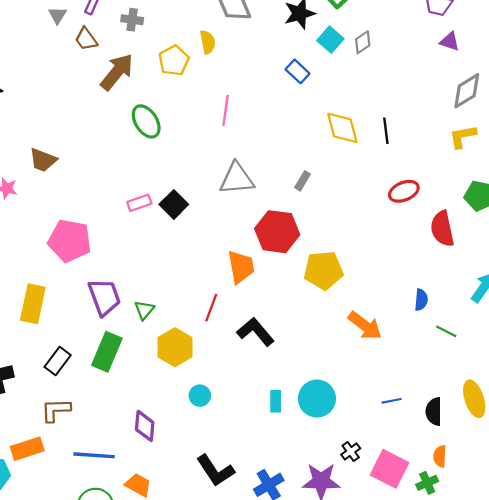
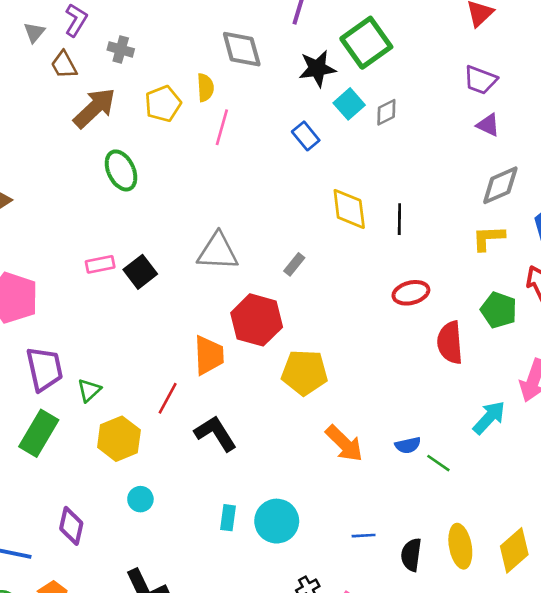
pink line: (226, 110) -> (222, 127), moved
blue semicircle: (421, 300) -> (408, 445), moved, turned 65

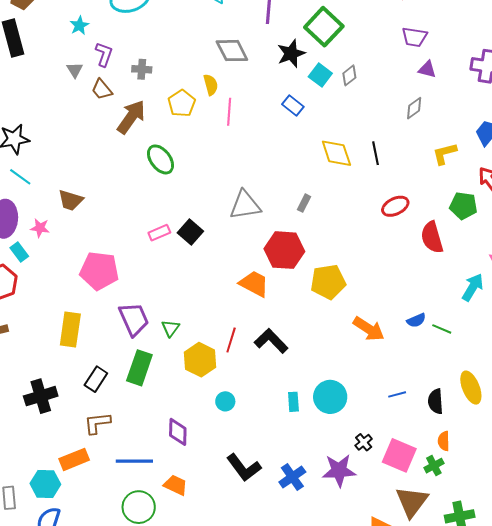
gray diamond: (500, 185) -> (414, 108), moved, size x0.7
orange trapezoid: (209, 355) -> (254, 284), turned -48
red line: (168, 398) -> (231, 340), moved

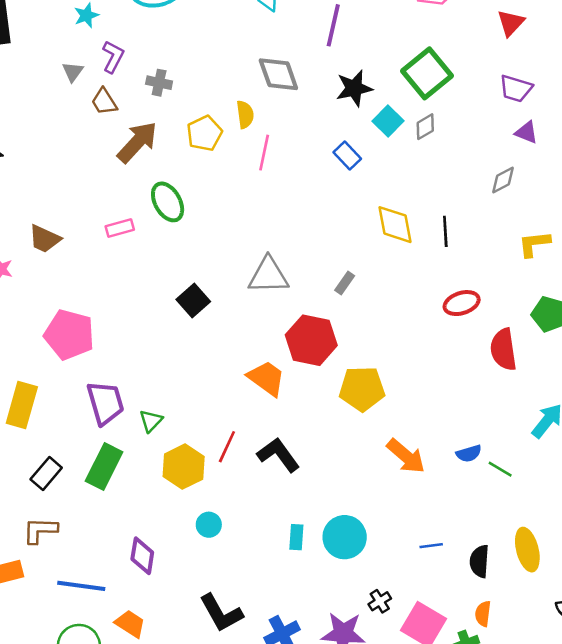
green square: (324, 27) -> (427, 73), moved
pink rectangle: (159, 233) -> (120, 228), moved

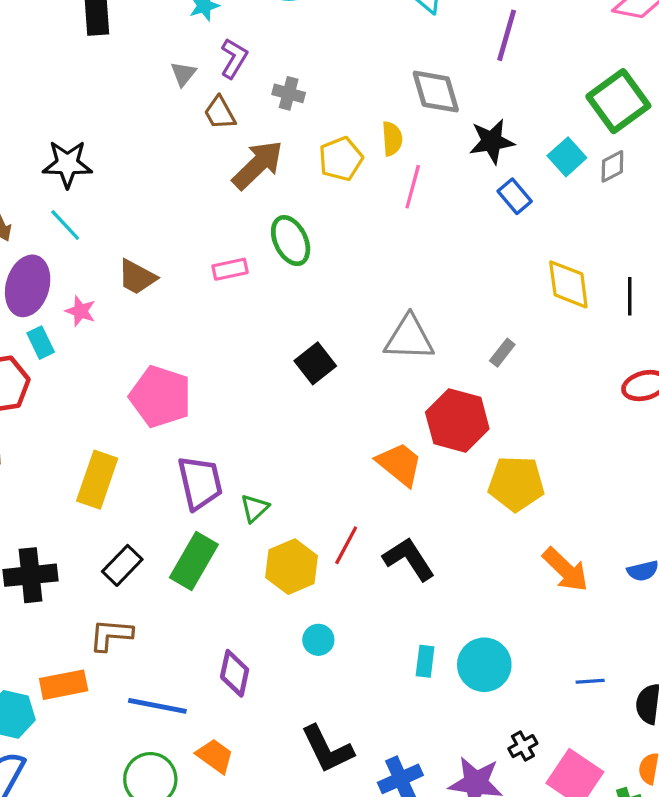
black star: (354, 88) -> (492, 141), moved

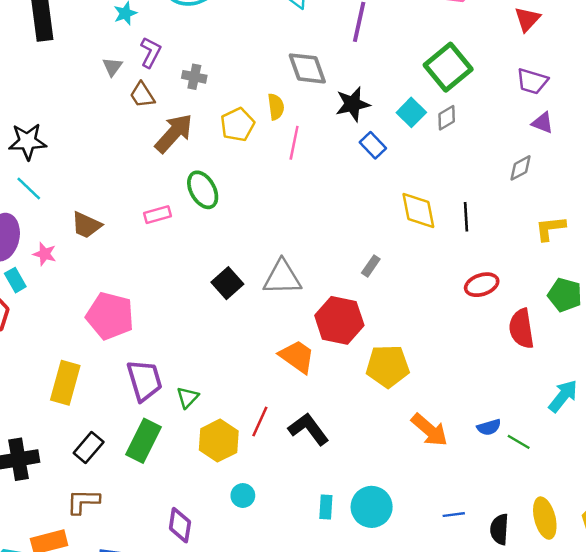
gray triangle: (409, 338) -> (282, 278), moved

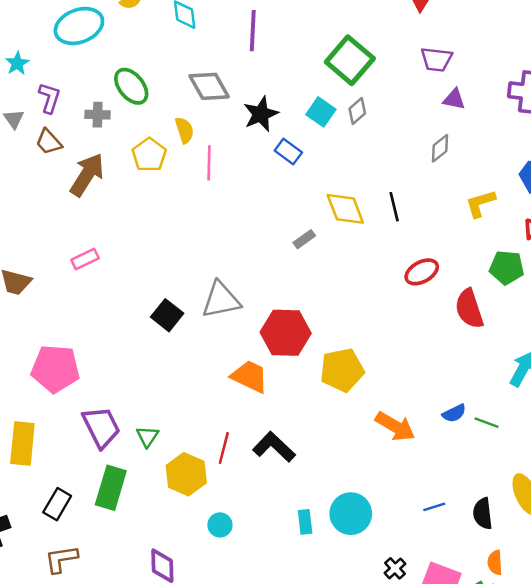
green ellipse: (203, 190) -> (131, 86), moved
gray rectangle: (371, 266) -> (304, 239), moved, turned 30

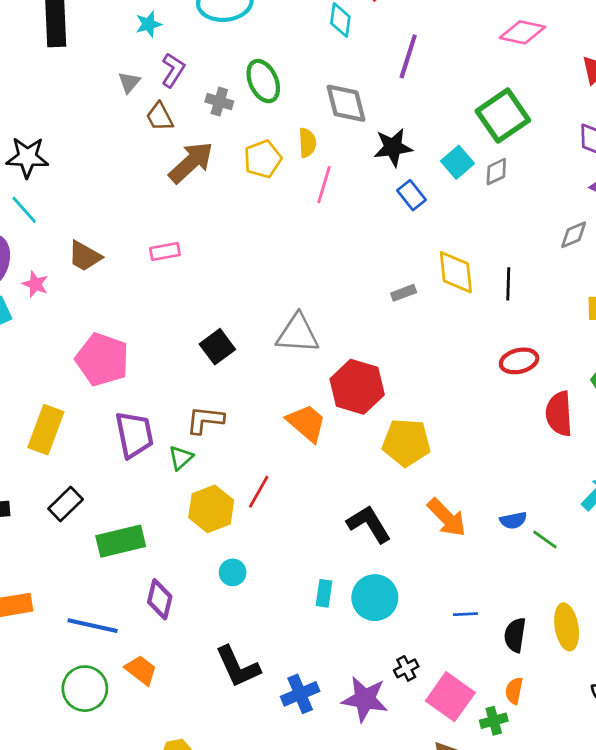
black square: (167, 315) -> (217, 347), moved
black L-shape: (274, 447) -> (369, 524), moved
green rectangle: (111, 488) -> (121, 541), moved, turned 45
brown L-shape: (61, 559) -> (205, 420), moved

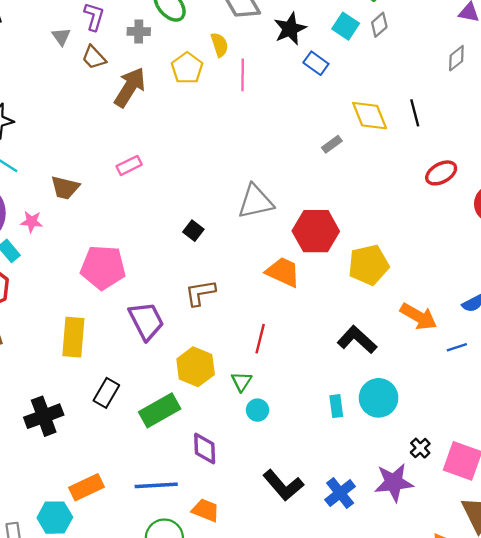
black square: (217, 347) -> (193, 231), size x0.7
green triangle: (181, 458) -> (242, 382), moved
yellow hexagon: (211, 509) -> (196, 367), moved
blue line: (465, 614) -> (457, 347), moved

